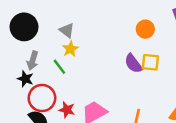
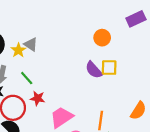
yellow star: (70, 49) -> (18, 50), moved
red star: (67, 110) -> (38, 98), moved

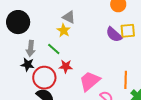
gray triangle: (31, 44) -> (69, 17), moved
yellow star: (18, 50) -> (64, 30), moved

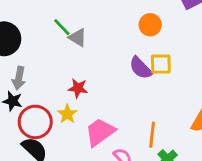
yellow star: (64, 30) -> (67, 114), moved
green line: (54, 49) -> (62, 27), moved
red star: (66, 66) -> (78, 88), moved

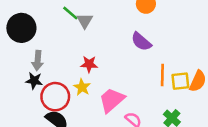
gray triangle: (78, 38) -> (85, 21), turned 35
yellow square: (161, 64) -> (180, 81), moved
orange line: (152, 135) -> (162, 75), moved

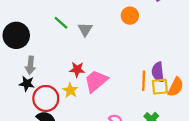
gray triangle: (85, 21) -> (85, 29), moved
purple semicircle: (141, 42) -> (158, 72), moved, turned 42
pink trapezoid: (112, 100) -> (96, 81), moved

